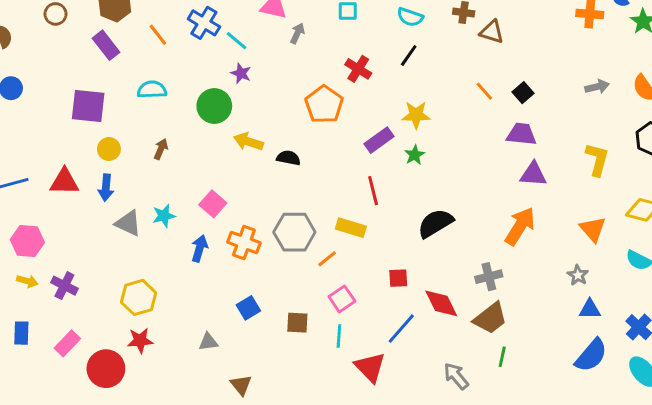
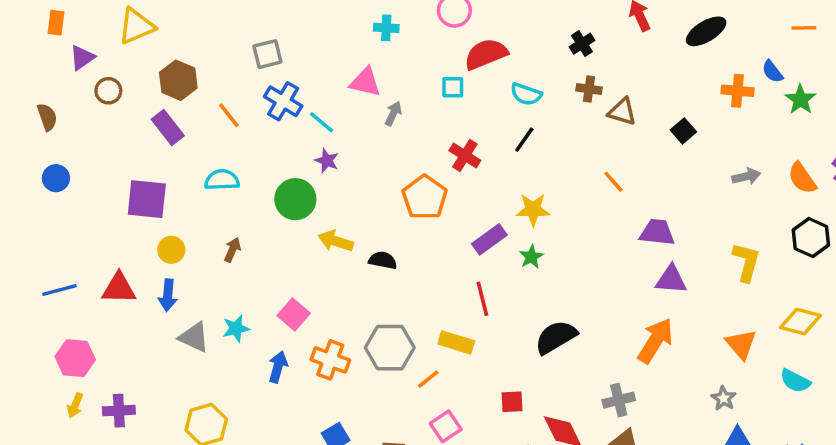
black square: (523, 93) -> (683, 131), moved
yellow arrow: (27, 281) -> (75, 405), turned 96
purple cross: (64, 286) -> (119, 411), turned -30

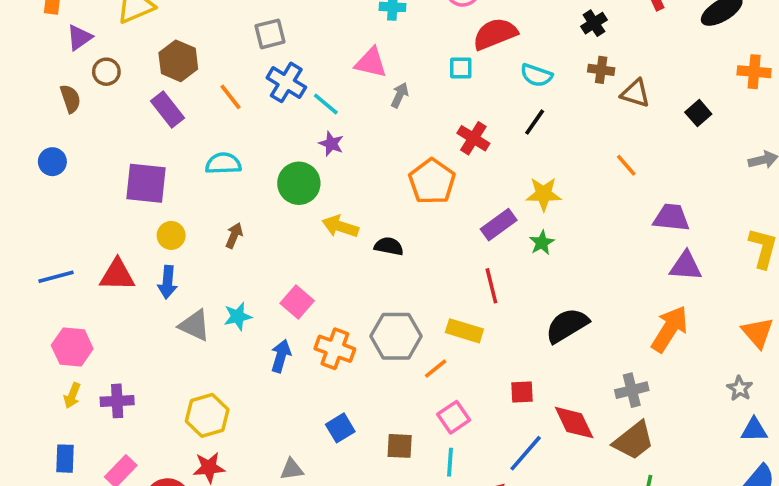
brown semicircle: (47, 117) -> (70, 99), moved

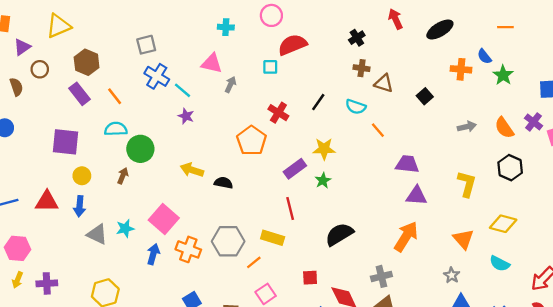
cyan semicircle: (536, 75) -> (356, 107), moved
orange line: (230, 97) -> (115, 96), moved
green circle: (299, 183) -> (140, 149), moved
pink square: (297, 302) -> (164, 219), size x1.4

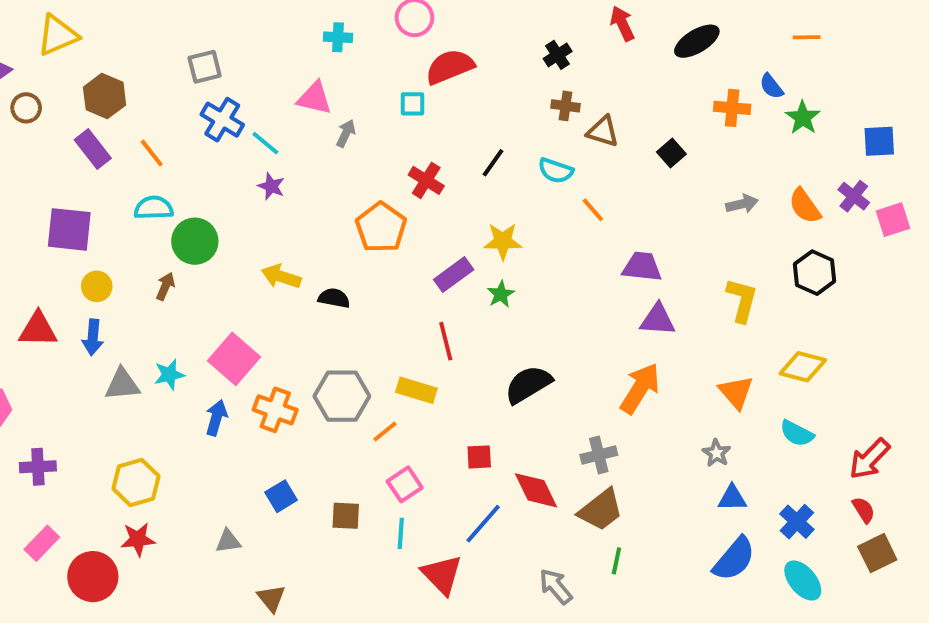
gray triangle: (97, 234) -> (122, 384), turned -30

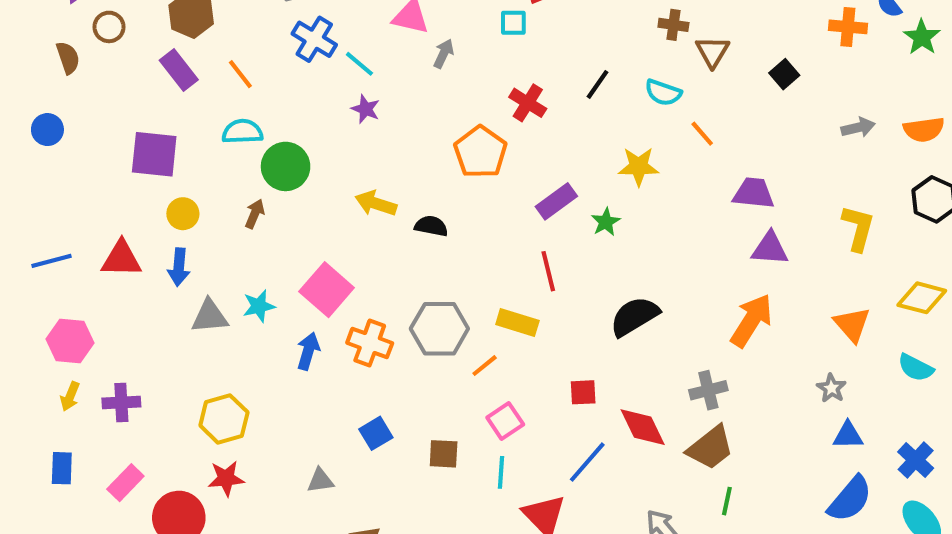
brown triangle: (603, 131) -> (712, 52), turned 44
orange semicircle: (805, 206) -> (924, 130), turned -63
yellow star: (503, 241) -> (639, 166), moved

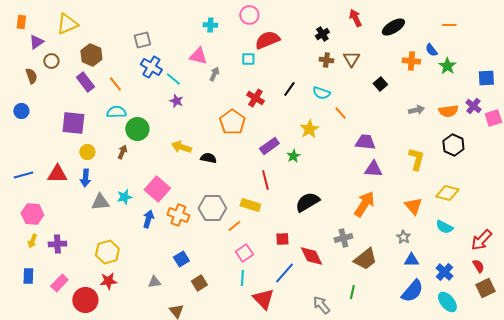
brown triangle: (712, 52) -> (351, 59), moved
yellow star: (639, 166) -> (309, 129), turned -30
brown trapezoid: (710, 448) -> (365, 259), moved
brown square: (444, 454) -> (199, 283), moved, turned -35

